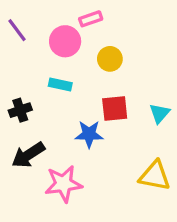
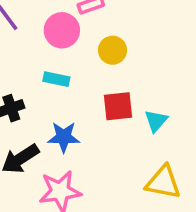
cyan triangle: (160, 113) -> (156, 121), moved
blue star: (89, 134) -> (64, 137), moved

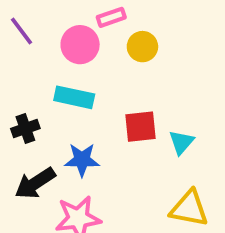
yellow circle: (113, 50) -> (142, 47), moved
cyan rectangle: (56, 79) -> (74, 97), size x1.4

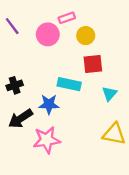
cyan rectangle: (74, 97) -> (69, 84), moved
red square: (141, 127) -> (93, 64), moved

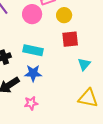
cyan rectangle: (69, 84) -> (33, 50), moved
pink star: (47, 140) -> (31, 103), size x0.6

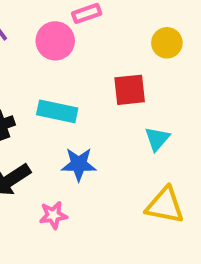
yellow circle: (64, 15) -> (167, 43), moved
blue star: (33, 73) -> (79, 164), moved

